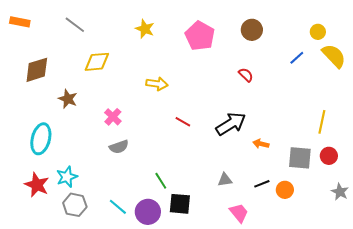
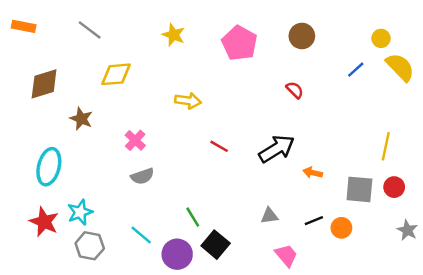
black square: (180, 204) -> (216, 245), turned 35
cyan line: (118, 207) -> (141, 235), moved

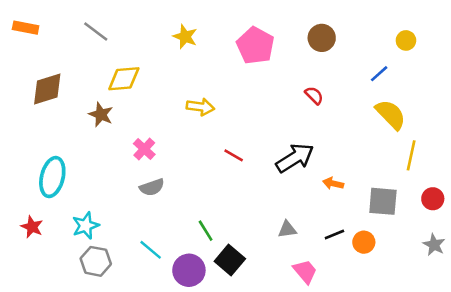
yellow semicircle: (400, 67) -> (391, 114), moved
brown star: (81, 119) -> (101, 114), moved
red circle: (394, 187) -> (433, 199), moved
red star: (44, 222) -> (32, 227), moved, size x0.7

